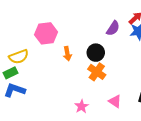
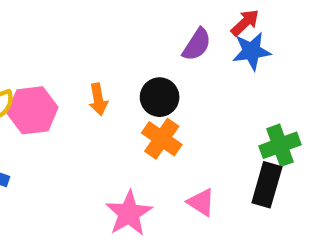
pink hexagon: (46, 33) -> (32, 110), moved
pink star: (82, 106) -> (129, 213), size x1.5

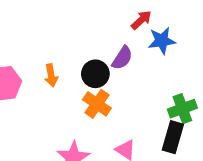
red arrow: (245, 23) -> (141, 20), moved
purple semicircle: (197, 45) -> (122, 58), moved

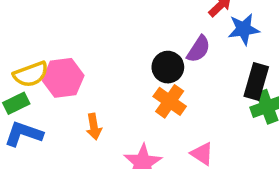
orange arrow: (51, 75) -> (94, 127), moved
black rectangle: (173, 137) -> (256, 82), moved

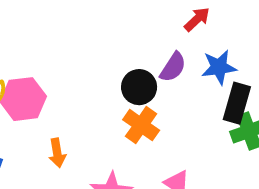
blue star: (244, 29) -> (219, 67), moved

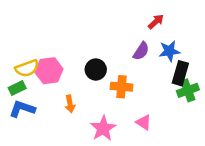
black circle: (139, 87) -> (96, 70), moved
orange cross: (141, 125) -> (122, 87), turned -30

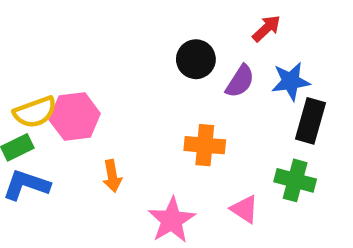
black circle: (96, 70) -> (196, 59), moved
green cross: (188, 90) -> (295, 180), moved, turned 35

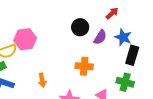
blue star: (291, 81) -> (123, 37), turned 30
pink hexagon: (75, 117) -> (25, 39), moved

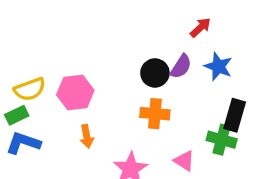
black circle: (80, 27) -> (155, 73), moved
pink hexagon: (25, 39) -> (75, 92), moved
black rectangle: (132, 55) -> (235, 115), moved

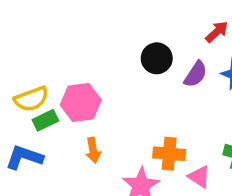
black circle: (155, 73) -> (157, 58), moved
orange cross: (155, 114) -> (169, 154), moved
green rectangle: (17, 115) -> (45, 120), moved

